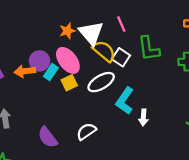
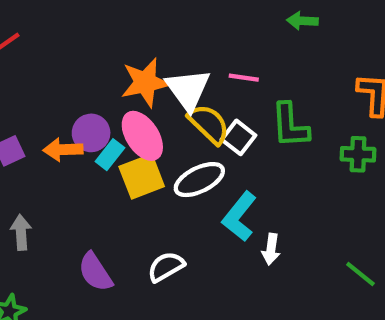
pink line: (121, 24) -> (244, 78), turned -63
orange star: (67, 31) -> (145, 82), size x1.6
yellow square: (69, 83) -> (142, 177), size x1.5

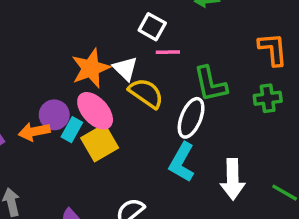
white triangle: (188, 90) -> (125, 68), size x0.7
white square: (239, 137) -> (152, 27), moved
white ellipse: (199, 180) -> (191, 118), moved, turned -33
white arrow: (271, 249) -> (233, 179), moved, size x1.6

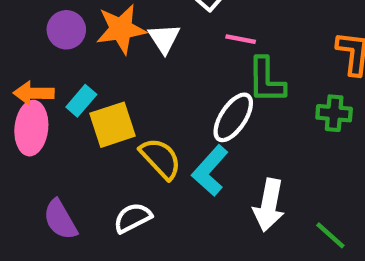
pink line: (168, 52) -> (241, 39), moved
yellow semicircle: (146, 93) -> (161, 158), moved
pink ellipse: (95, 111) -> (31, 128), moved, turned 36
purple circle: (54, 115) -> (66, 30), moved

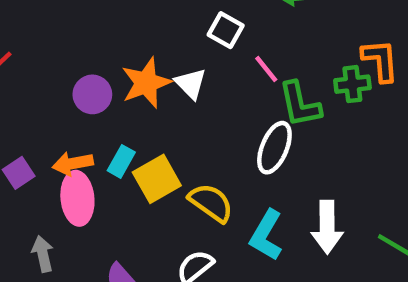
pink line: (241, 39) -> (266, 69), turned 52
green cross: (334, 113) -> (352, 84), moved
cyan L-shape: (210, 171) -> (266, 235), moved

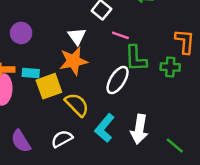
pink line: (266, 69) -> (120, 35), turned -42
orange star: (146, 83) -> (73, 61), moved
green cross: (352, 84) -> (170, 67), moved
cyan rectangle: (121, 161) -> (31, 73), turned 56

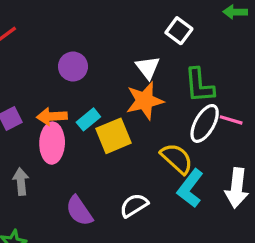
pink line: (120, 35) -> (231, 120), moved
green L-shape: (136, 58) -> (199, 85), moved
cyan rectangle: (31, 73) -> (88, 119), turned -42
yellow semicircle: (77, 105) -> (177, 159), moved

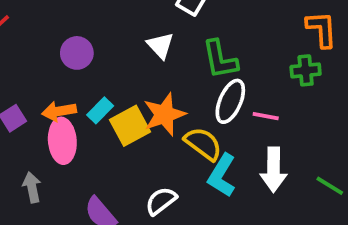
orange star: (145, 101) -> (164, 114), moved
pink line: (231, 120) -> (266, 116), moved

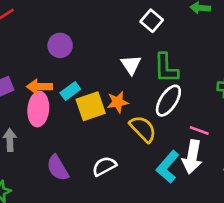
white triangle: (160, 45) -> (131, 65), moved
orange star: (164, 114) -> (118, 102), size x0.7
pink line: (266, 116) -> (199, 130), moved
cyan L-shape: (222, 175) -> (168, 167), moved

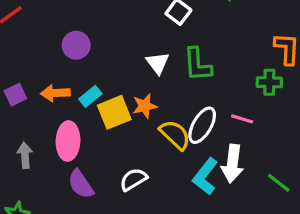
white ellipse: (168, 101) -> (202, 125), moved
pink ellipse: (38, 109) -> (68, 141), moved
pink line: (199, 130) -> (242, 119), moved

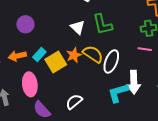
pink line: (242, 119) -> (145, 49), moved
yellow semicircle: (175, 135) -> (93, 54), moved
cyan L-shape: (205, 176) -> (118, 93), turned 45

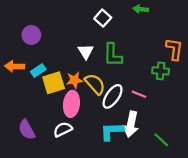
pink line: (145, 49) -> (139, 94), moved
pink ellipse: (30, 84) -> (71, 104), moved

